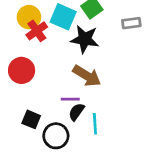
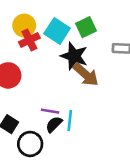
brown arrow: (87, 76) -> (86, 75), moved
cyan line: (95, 124) -> (70, 120), moved

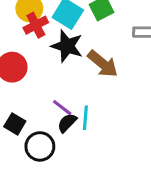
black star: (74, 56) -> (67, 46), moved
purple line: (50, 111) -> (62, 108), turned 30

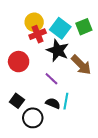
purple line: (62, 108) -> (51, 79), moved
black semicircle: (67, 123) -> (53, 103), turned 64

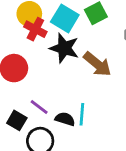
red cross: (38, 34) -> (35, 29), turned -35
purple line: (51, 79) -> (39, 107), moved

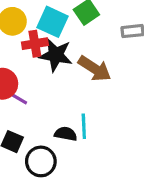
red cross: (35, 29) -> (35, 44), moved, turned -30
purple line: (39, 107) -> (17, 98), moved

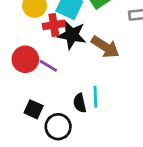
purple line: (17, 98) -> (48, 66), moved
black semicircle: (66, 134) -> (80, 103), turned -114

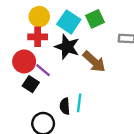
red cross: (54, 25) -> (38, 37), moved
black square: (34, 109) -> (31, 84), moved

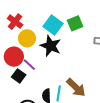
yellow circle: (39, 17) -> (27, 38), moved
red cross: (38, 37) -> (15, 22), moved, turned 35
brown arrow: (94, 62) -> (76, 88), moved

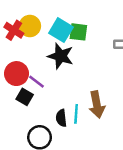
green square: (75, 23) -> (78, 32), moved, turned 35
yellow circle: (27, 38) -> (30, 26), moved
brown arrow: (76, 88) -> (97, 105), turned 40

